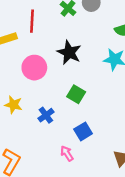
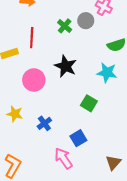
green square: (76, 94) -> (89, 103), moved
pink arrow: (67, 153) -> (64, 158), size x1.5

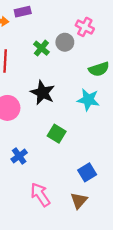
green square: (89, 103) -> (57, 134), moved
blue square: (78, 138) -> (87, 172), moved
brown triangle: (113, 163) -> (79, 201), moved

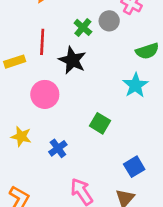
black star: (43, 93) -> (72, 60), moved
cyan star: (88, 100) -> (135, 85), turned 30

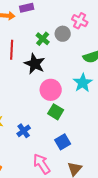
pink circle: (45, 94) -> (51, 90), moved
blue square: (134, 167) -> (63, 142), moved

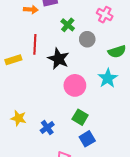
gray circle: (63, 34) -> (87, 39), moved
green cross: (43, 39) -> (68, 25), moved
green square: (56, 112) -> (80, 117), moved

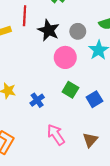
gray circle: (87, 39) -> (78, 31), moved
blue square: (87, 139) -> (94, 99), moved

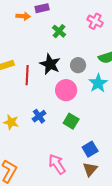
red line: (25, 16) -> (27, 75), moved
blue square: (94, 99) -> (90, 149), moved
blue cross: (37, 100) -> (39, 116), moved

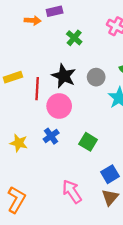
pink circle: (66, 90) -> (59, 106), moved

